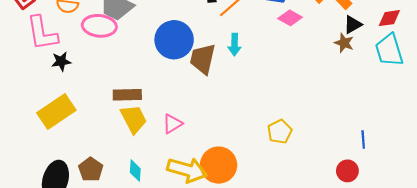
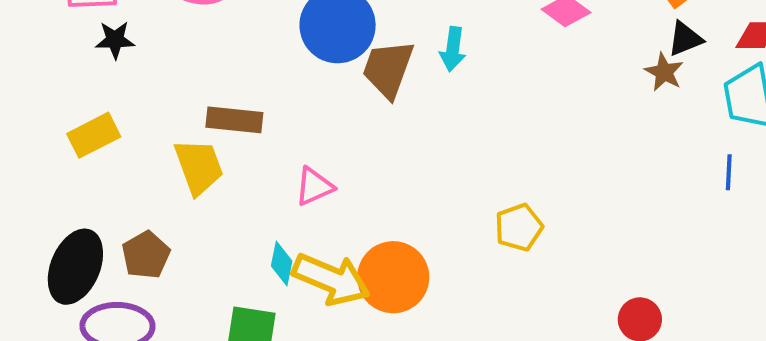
yellow rectangle: (56, 112) -> (94, 135), size x0.7
yellow trapezoid: (134, 119) -> (199, 167), moved
blue line: (363, 139) -> (729, 172), moved
cyan diamond: (135, 171) -> (282, 263), moved

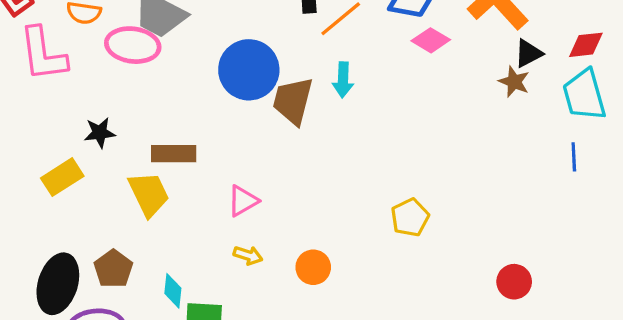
black star: (115, 40) -> (100, 133), moved
cyan diamond: (282, 263) -> (173, 291), moved
orange circle: (393, 277) -> (313, 267), size x0.6
yellow arrow: (331, 279) -> (248, 255), moved, size x0.5

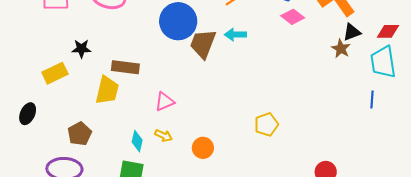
cyan arrow: (343, 80) -> (235, 35), turned 80
yellow trapezoid: (149, 194) -> (107, 90), turned 32
black ellipse: (58, 284) -> (28, 114), moved, size x0.6
cyan diamond: (173, 291) -> (137, 141), moved

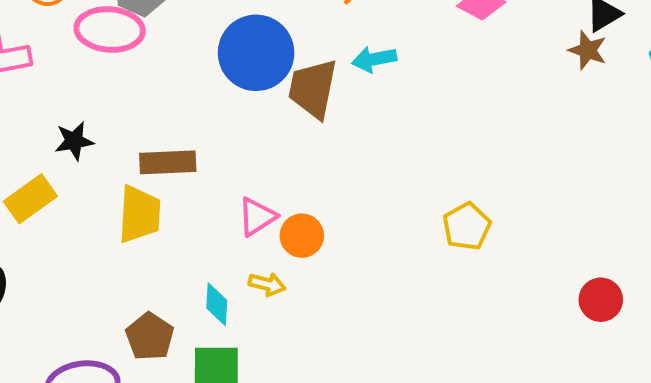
brown pentagon: (80, 134) -> (150, 336), moved
orange circle: (203, 148) -> (302, 236), moved

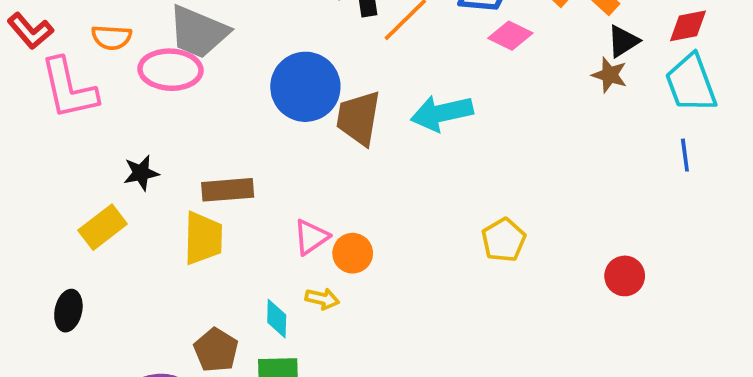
cyan arrow: (374, 59) -> (442, 113), moved, size x1.5
red circle: (601, 300) -> (625, 276), moved

